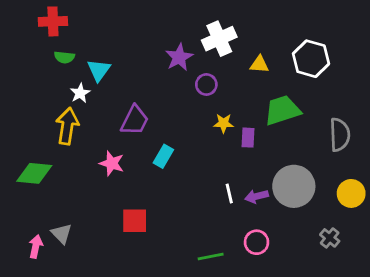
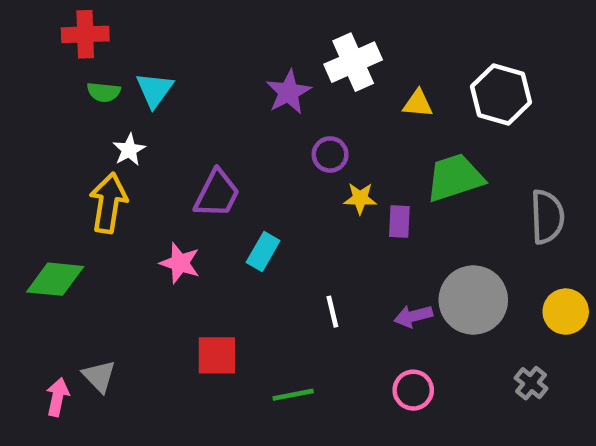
cyan triangle: (99, 70) -> (155, 90), moved
purple circle: (206, 84) -> (330, 154), moved
white line: (229, 193) -> (332, 312), moved
green line: (211, 257) -> (293, 395), moved

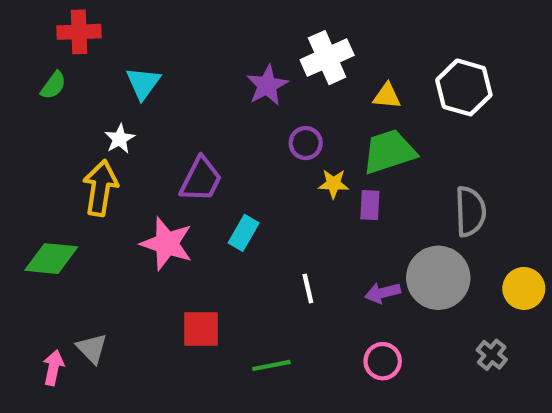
green semicircle: (104, 92) -> (53, 85), moved, turned -60
green trapezoid: (455, 178) -> (389, 152), moved
gray semicircle: (547, 217) -> (470, 211), moved
pink star: (180, 263) -> (167, 244), size x1.4

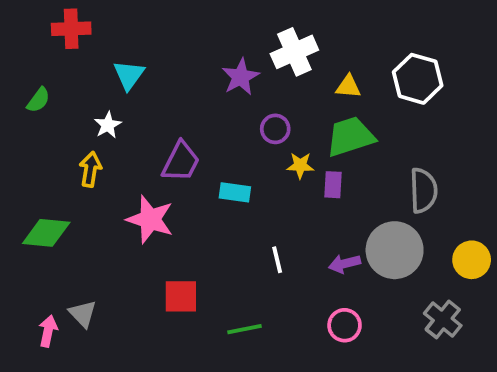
green semicircle: (53, 85) -> (38, 100), moved
yellow arrow: (100, 188) -> (90, 169), size x0.7
cyan rectangle: (244, 233) -> (235, 192), moved, turned 68
gray cross: (492, 355) -> (443, 319), size x1.4

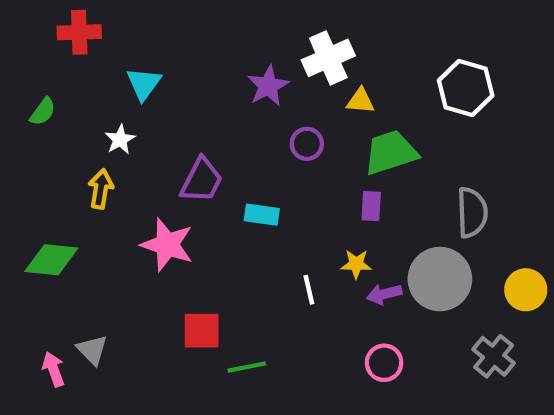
yellow triangle: (348, 87) -> (360, 101), moved
yellow star: (300, 165) -> (356, 264), moved
green line: (244, 329) -> (247, 367), moved
pink arrow: (48, 331) -> (53, 369), turned -32

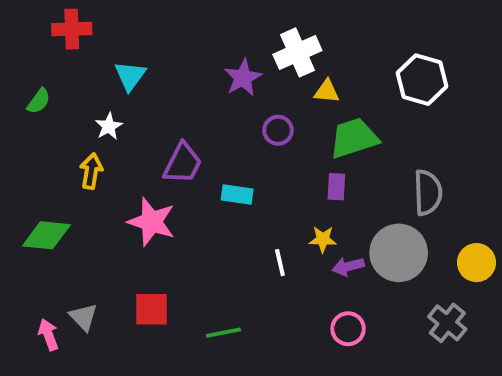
red square: (202, 331) -> (152, 309), moved

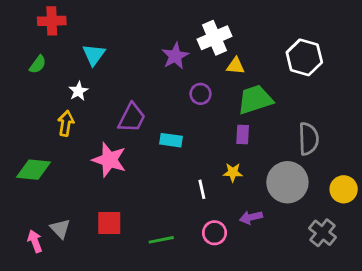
green semicircle: (39, 101) -> (38, 64), moved
purple arrow: (348, 266) -> (251, 217), moved
pink circle: (348, 329) -> (215, 233), moved

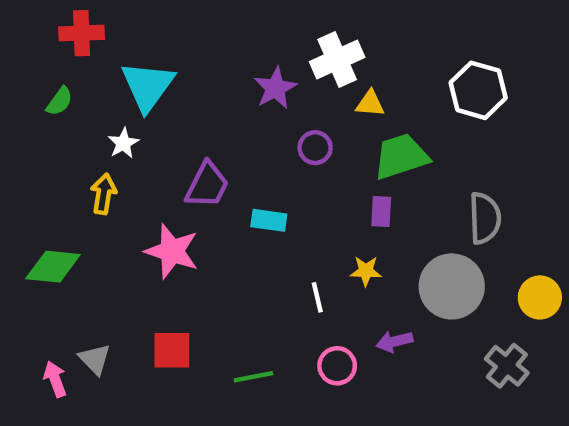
cyan triangle: (94, 55) -> (148, 86), size x1.5

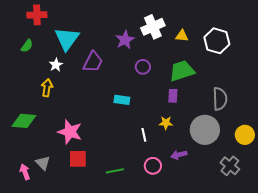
yellow triangle: (370, 104) -> (182, 36), moved
purple trapezoid: (207, 185) -> (93, 62), moved
pink star: (172, 251) -> (70, 132), moved

